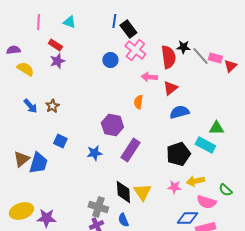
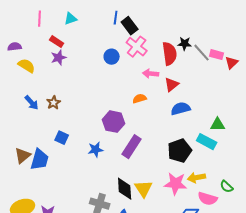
cyan triangle: (69, 22) -> (71, 19), turned -40
orange semicircle: (138, 102) -> (140, 99), turned 64
pink star: (174, 187) -> (176, 184), size x1.6

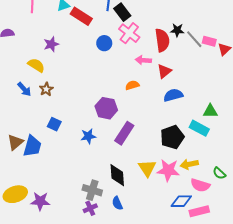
red rectangle: (57, 42) -> (81, 16), moved, size x1.5
yellow semicircle: (27, 66) -> (36, 65), moved
yellow triangle: (144, 189) -> (147, 168), moved

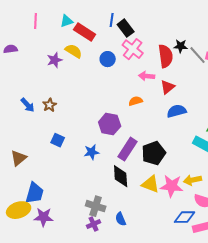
yellow semicircle: (36, 65) -> (74, 51), moved
black pentagon: (172, 137) -> (154, 153), moved
blue trapezoid: (32, 146) -> (35, 193), moved
yellow triangle: (147, 168) -> (151, 184), turned -36
black diamond: (117, 175) -> (121, 176), moved

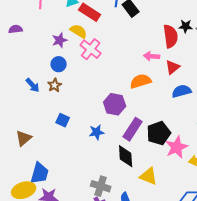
pink cross: (133, 49) -> (91, 49), moved
blue circle: (108, 59) -> (59, 64), moved
orange semicircle: (136, 101) -> (141, 81), size x1.5
yellow triangle: (151, 184) -> (149, 176), moved
pink star: (172, 186) -> (177, 147), moved, turned -30

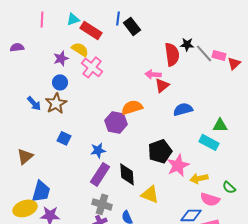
red triangle: (173, 67) -> (162, 85), moved
orange semicircle: (141, 81) -> (132, 107), moved
brown star: (55, 85) -> (56, 103), size x1.5
purple rectangle: (133, 129) -> (100, 174), moved

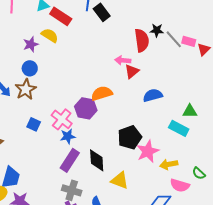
pink cross: (92, 67) -> (62, 119), moved

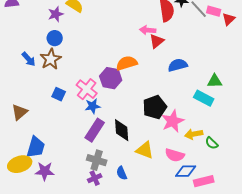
green semicircle: (199, 173) -> (212, 143), moved
pink semicircle: (180, 185) -> (175, 155), moved

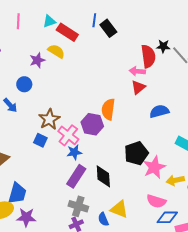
pink arrow: (148, 30) -> (137, 71), moved
blue circle: (55, 38) -> (24, 84), moved
brown star: (51, 59) -> (49, 119), moved
orange semicircle: (127, 63) -> (108, 109), turned -65
yellow triangle: (145, 150) -> (119, 209), moved

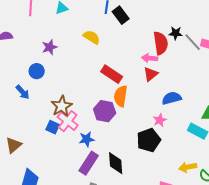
red rectangle: (67, 32) -> (112, 74), moved
yellow semicircle: (56, 51) -> (92, 37), moved
pink cross: (68, 135) -> (68, 121), moved
pink star: (154, 167) -> (160, 120), moved, size x0.6

